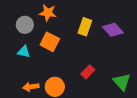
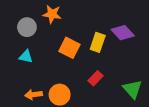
yellow rectangle: (85, 27) -> (98, 42), moved
orange square: (50, 42) -> (69, 48), moved

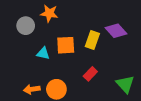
orange square: (69, 48) -> (66, 45), turned -30
cyan triangle: (26, 57) -> (43, 53), moved

